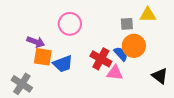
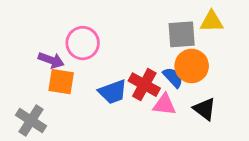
pink circle: (70, 24) -> (83, 43), moved
gray square: (127, 24) -> (182, 34), size x1.5
blue trapezoid: (63, 64) -> (113, 92), moved
black triangle: (160, 76) -> (205, 109), moved

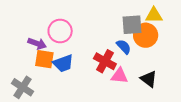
orange circle: (192, 66) -> (146, 35), moved
blue semicircle: (173, 77) -> (124, 47), moved
blue trapezoid: (113, 92) -> (63, 63), moved

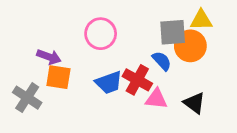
pink circle: (60, 31) -> (101, 34), moved
blue trapezoid: (63, 63) -> (109, 83), moved
gray cross: (23, 87) -> (27, 98), moved

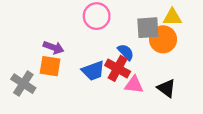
pink circle: (101, 34) -> (97, 16), moved
purple arrow: (49, 57) -> (54, 47), moved
blue semicircle: (162, 61) -> (126, 52), moved

